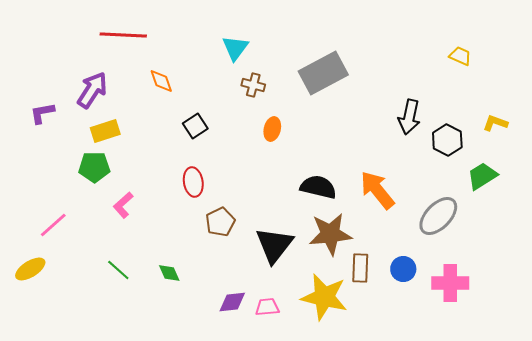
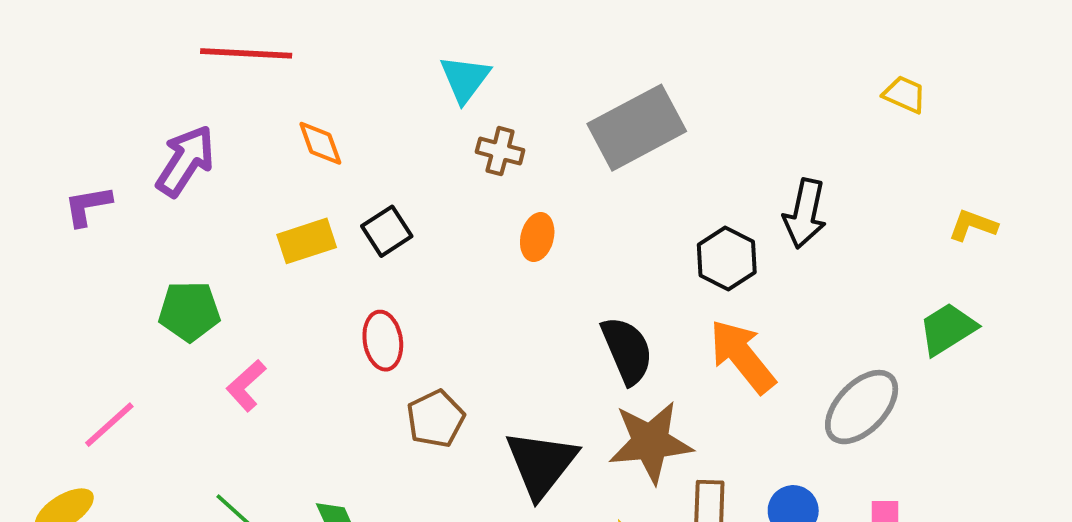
yellow rectangle: (105, 131) -> (307, 241), moved
black hexagon: (447, 140) -> (727, 259), moved
black semicircle: (318, 187) -> (627, 350), turned 54

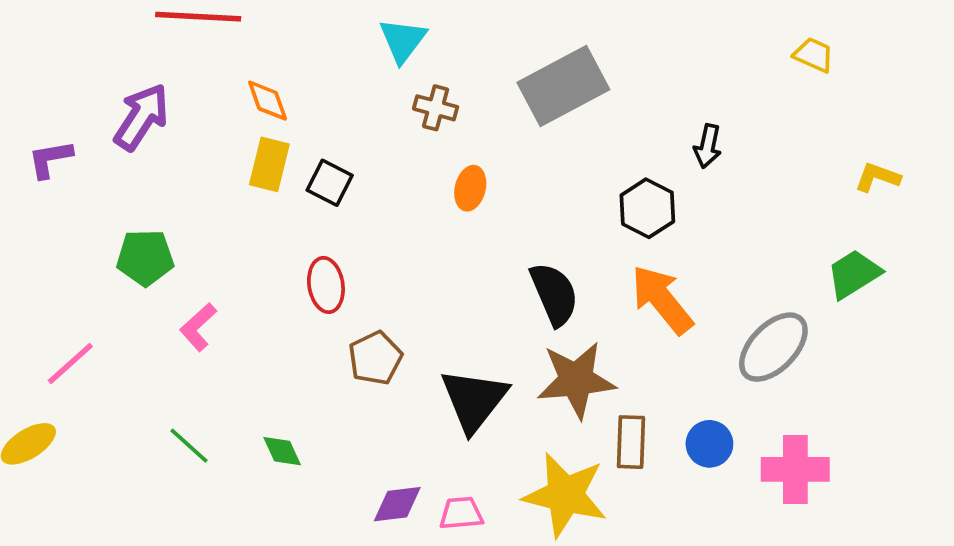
black arrow: (805, 214) -> (708, 146), moved, size x0.7
black square: (387, 231) -> (330, 183), turned -30
yellow rectangle: (307, 241) -> (269, 164), moved, turned -58

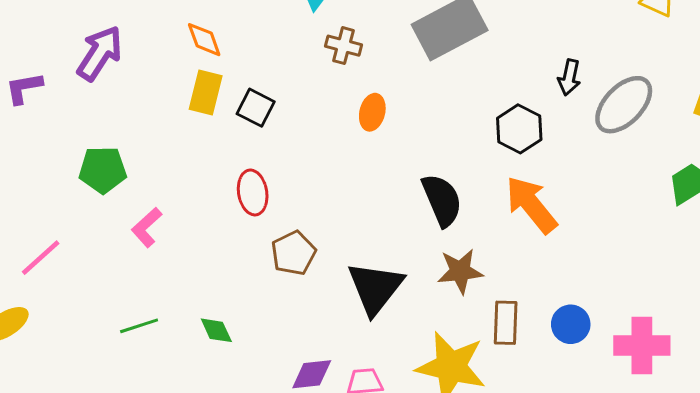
gray ellipse: (773, 347) -> (624, 105), moved
brown star: (576, 380) -> (460, 271), size x0.7
green line: (189, 446) -> (139, 326), turned -60

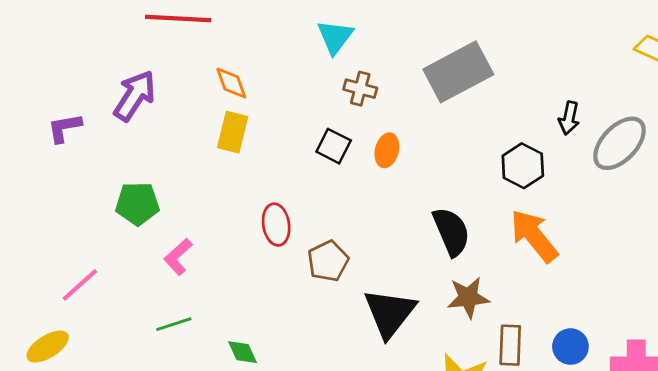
black square: (256, 108) -> (334, 146), moved
brown pentagon: (294, 253) -> (328, 261), moved
green line: (139, 326) -> (174, 324), moved

